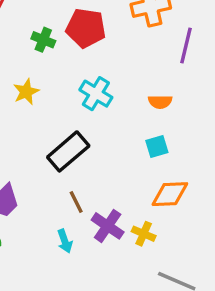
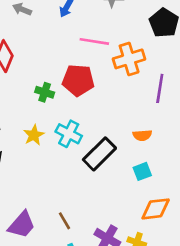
cyan cross: (96, 94) -> (69, 134), moved
black rectangle: (68, 151) -> (99, 154), moved
brown line: (76, 202) -> (65, 221), moved

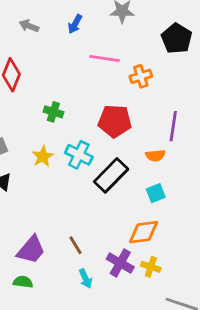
orange cross: (129, 59) -> (141, 76), size x0.7
red pentagon: (78, 80) -> (115, 121), moved
purple line: (160, 88) -> (173, 126), moved
orange diamond: (156, 209) -> (144, 232), moved

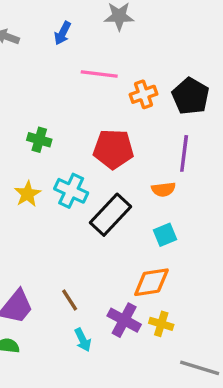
black pentagon: (177, 38) -> (191, 96), moved

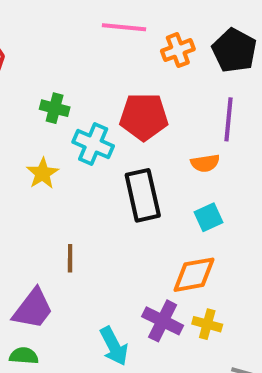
cyan cross: (71, 191) -> (93, 144), moved
black rectangle: (111, 215) -> (143, 195), turned -54
brown line: (70, 300) -> (70, 258), moved, turned 35
cyan arrow: (83, 340) -> (114, 346), size x1.4

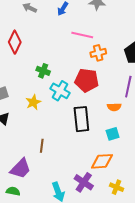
orange cross: (178, 50) -> (98, 53), moved
yellow cross: (207, 324) -> (117, 187), moved

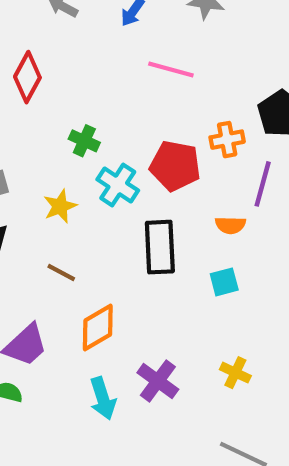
orange cross: (98, 53) -> (227, 140), moved
brown line: (42, 146) -> (61, 272), moved, turned -72
orange diamond: (102, 161) -> (98, 328), moved, turned -30
yellow cross: (117, 187) -> (235, 373), moved

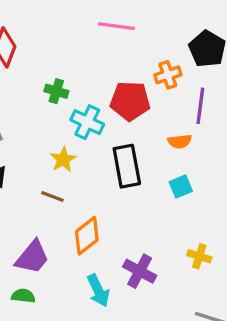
yellow star: (60, 206) -> (63, 159), moved

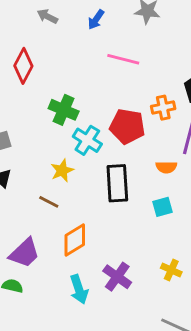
green cross: (56, 91) -> (64, 110), size x1.4

